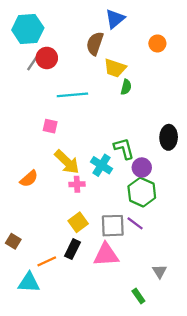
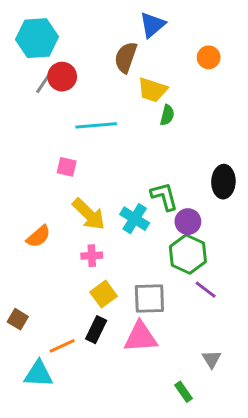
pink cross: (77, 184) -> (92, 256), moved
purple line: (135, 223) -> (206, 290), moved

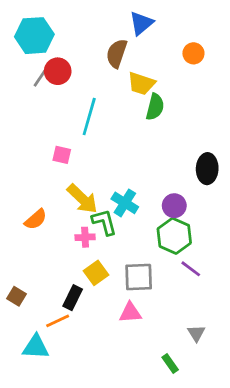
green semicircle: (167, 115) -> (155, 107), size x1.4
cyan line: (96, 125) -> (89, 116), turned -69
green L-shape: (164, 196) -> (104, 222), moved
black rectangle: (96, 330) -> (73, 298), moved
pink triangle: (141, 337) -> (130, 313), size x0.7

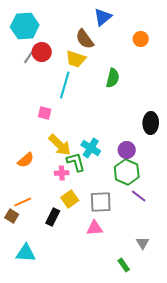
brown semicircle: (117, 53) -> (85, 39), turned -55
yellow trapezoid: (141, 84) -> (76, 59), moved
orange line: (58, 321) -> (23, 202), moved

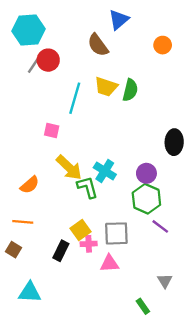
yellow trapezoid: (76, 59) -> (106, 87), moved
pink cross: (62, 173) -> (89, 244), moved
orange line: (23, 202) -> (23, 222), moved, turned 30

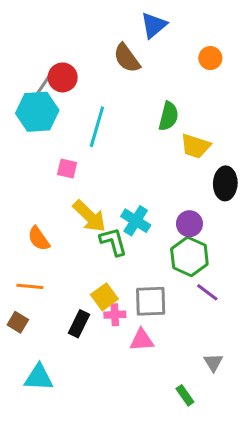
cyan hexagon: (29, 30) -> (37, 112), moved
yellow trapezoid: (106, 87) -> (195, 146), moved
orange semicircle: (30, 185) -> (39, 239), turned 96

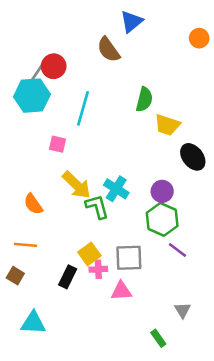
orange circle: (210, 58) -> (199, 38), moved
black ellipse: (225, 183) -> (193, 157), turned -40

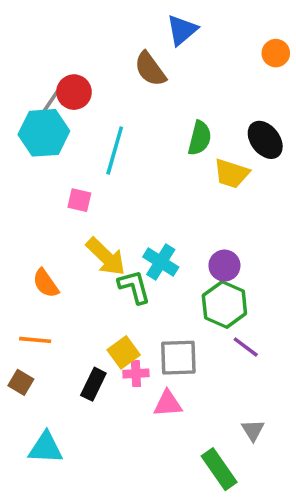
black ellipse: (193, 157) -> (265, 140), moved
green rectangle: (158, 338) -> (219, 469), size x1.6

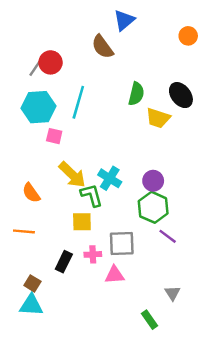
cyan hexagon: (44, 133) -> (38, 107), moved
yellow square: (124, 352) -> (82, 222), moved, turned 35
brown square: (21, 382) -> (32, 283), moved
green rectangle: (219, 469) -> (150, 320), size x0.7

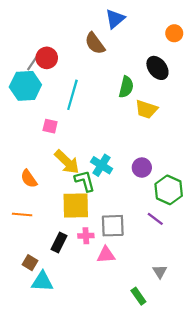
black ellipse: (181, 95) -> (157, 68), moved
cyan hexagon: (38, 107) -> (25, 86), moved
green hexagon: (153, 207) -> (169, 190), moved
yellow square: (82, 222) -> (76, 206), size x1.5
cyan triangle: (31, 305) -> (42, 282), moved

